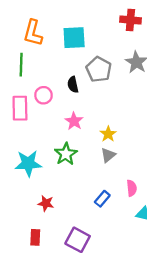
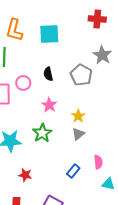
gray pentagon: (99, 69) -> (81, 75), moved

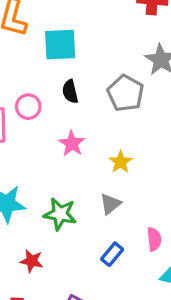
cyan square: (49, 34) -> (60, 45), moved
green star: (42, 133) -> (60, 214), moved, turned -30
gray triangle: (78, 134) -> (110, 204), moved

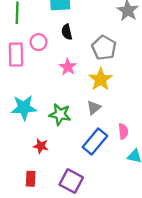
gray pentagon: (126, 93) -> (104, 48), moved
yellow star: (120, 162) -> (101, 79), size x1.5
blue rectangle: (112, 254) -> (95, 141), size x1.6

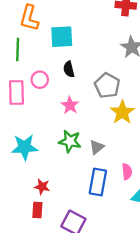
yellow star: (101, 79) -> (122, 112), moved
green star: (60, 114) -> (70, 141), moved
blue rectangle: (95, 141) -> (98, 182), turned -30
red rectangle: (31, 179) -> (37, 210), moved

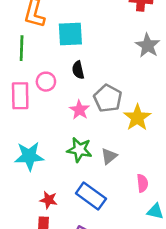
gray pentagon: (107, 85) -> (108, 98), moved
blue rectangle: (98, 182) -> (91, 196), moved, turned -64

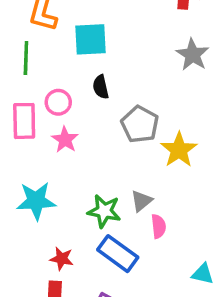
pink star: (79, 110) -> (65, 140), moved
green star: (79, 150) -> (104, 211), moved
pink semicircle: (142, 183) -> (159, 226), moved

